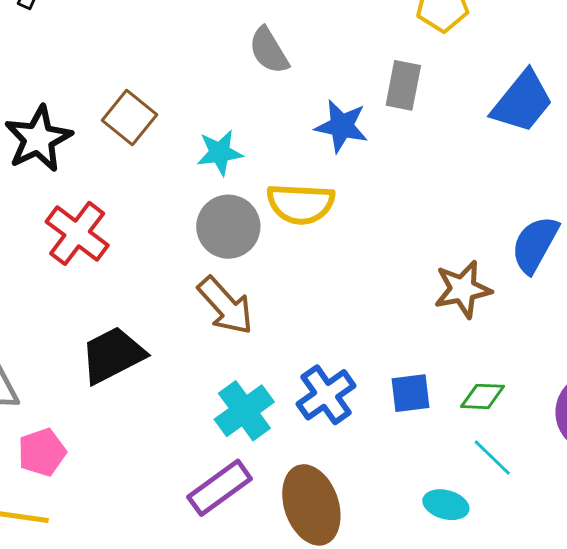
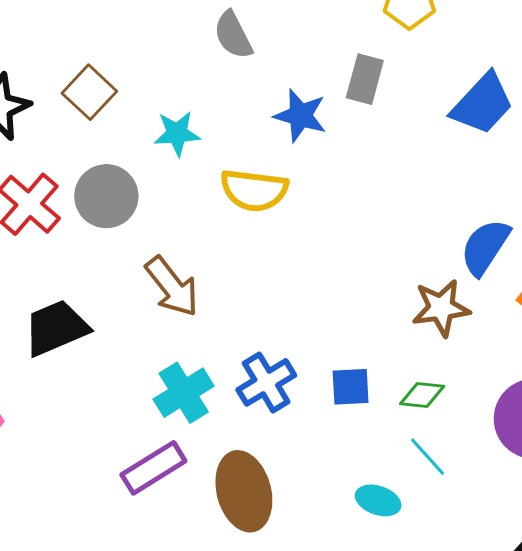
gray circle: (228, 227) -> (106, 196), moved
brown star: (463, 289) -> (441, 308), moved

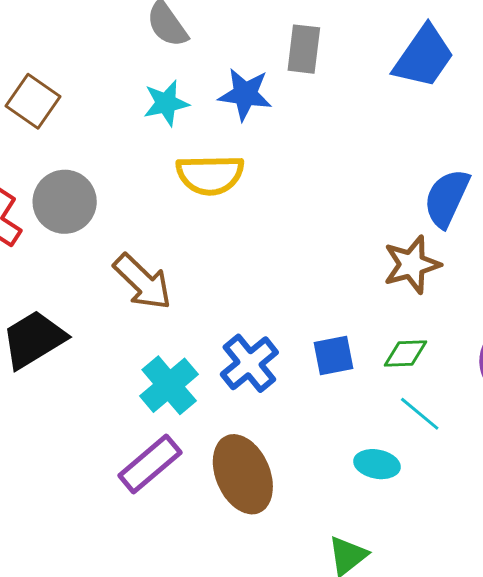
cyan star: (177, 133) -> (166, 103), moved

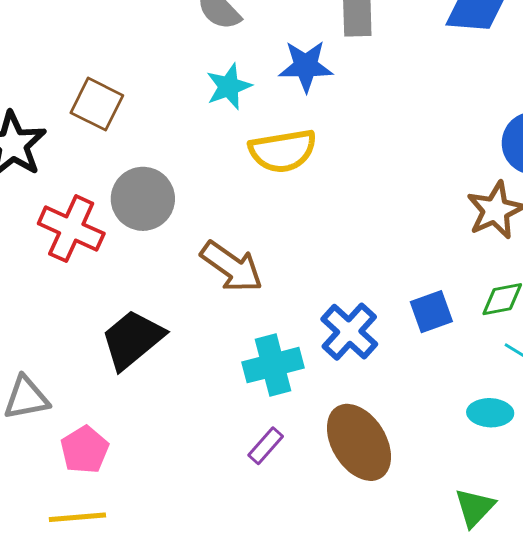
cyan cross: (169, 385) -> (273, 365), turned 34
purple rectangle: (150, 464) -> (266, 446), size x0.6

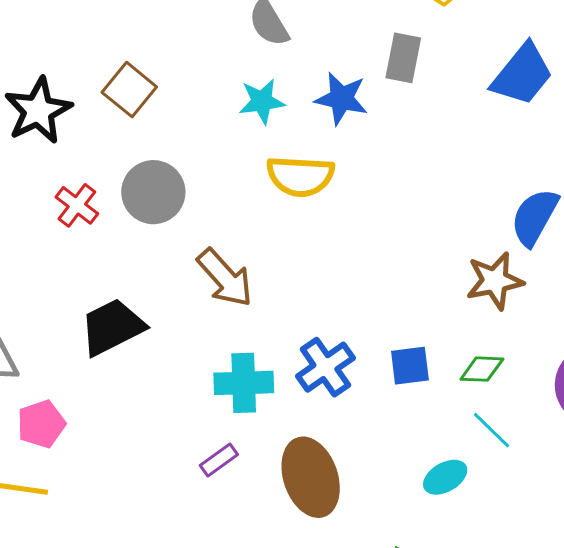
red cross: (71, 229) -> (77, 205), size x0.7
cyan ellipse: (490, 413) -> (445, 477), turned -45

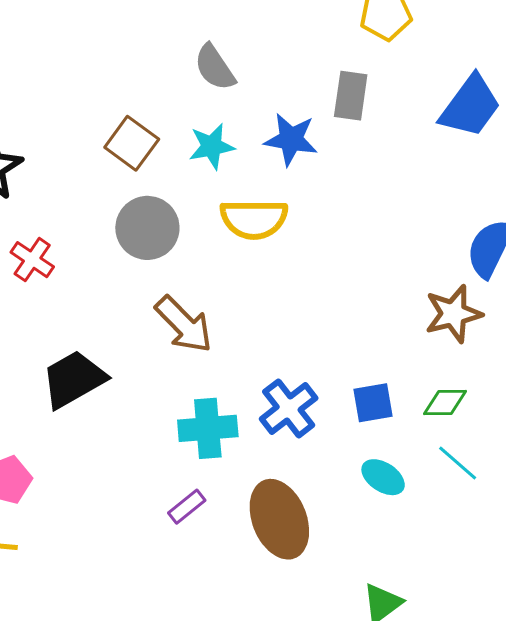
brown square: (129, 90) -> (132, 143), moved
gray circle: (153, 192) -> (147, 228), moved
cyan ellipse: (445, 477) -> (383, 477), moved, turned 66

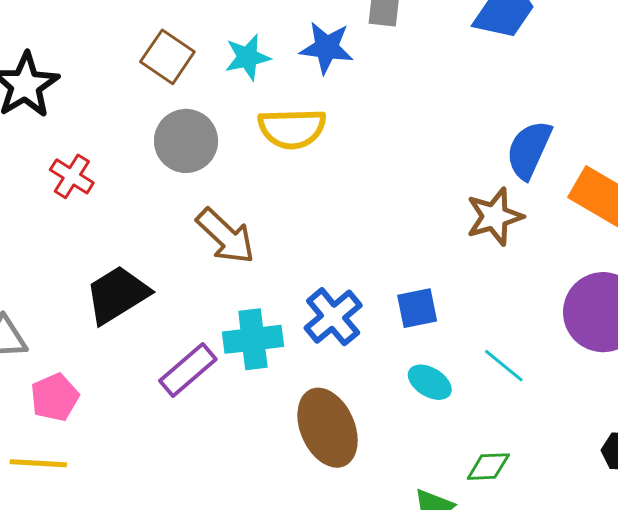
green diamond: (445, 402) -> (488, 467), moved
purple rectangle: (187, 507) -> (188, 370), moved, size x1.5

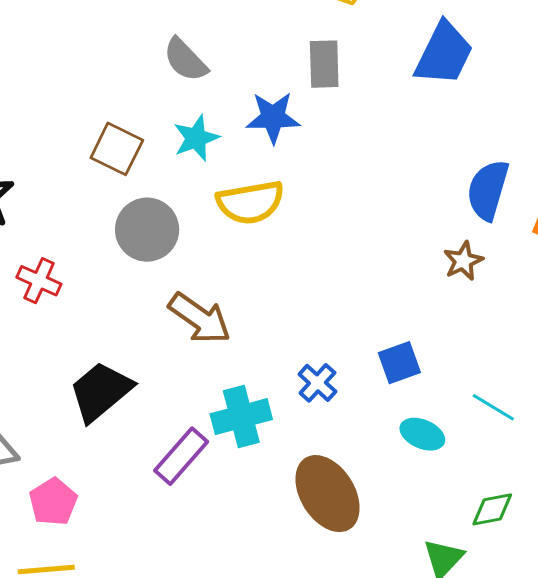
brown star: (495, 217) -> (463, 261), size x0.7
blue cross: (333, 317) -> (317, 383), size x0.7

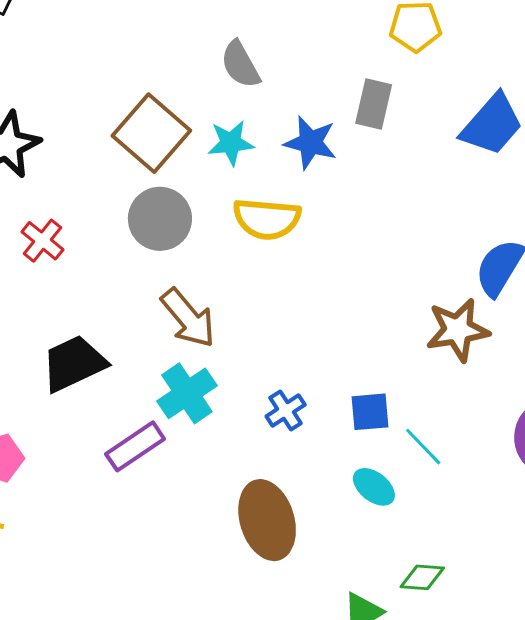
brown square: (117, 149) -> (151, 133), size x1.4
brown star: (463, 261) -> (458, 330), size x1.6
cyan line: (493, 407) -> (423, 447), moved
cyan cross: (241, 417) -> (187, 393), moved, turned -34

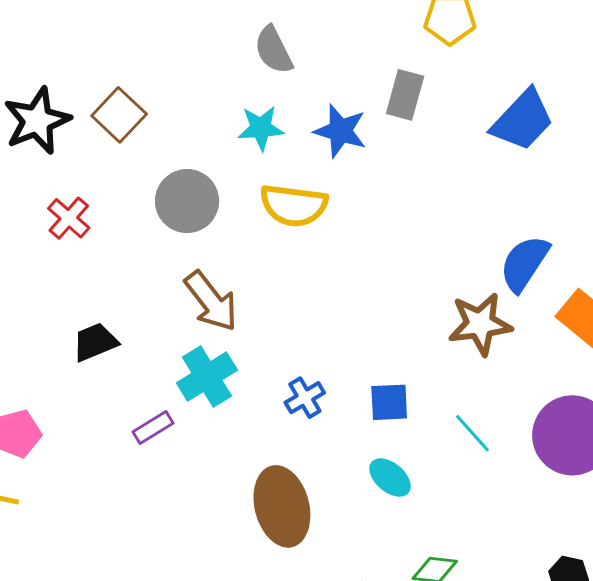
brown square: (151, 133) -> (119, 115), moved, size x0.7
black trapezoid: (74, 363) -> (95, 342), size x0.7
purple rectangle: (135, 446) -> (153, 428), size x0.7
cyan line: (423, 447) -> (472, 433), moved

